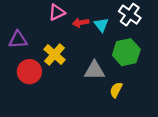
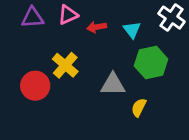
white cross: (130, 15) -> (171, 18), moved
cyan triangle: (101, 25) -> (132, 30), moved
purple triangle: (18, 40) -> (32, 18), moved

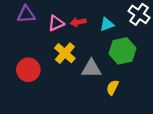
pink triangle: (68, 15) -> (56, 23), moved
cyan triangle: (132, 30) -> (107, 24), turned 48
yellow cross: (65, 65) -> (65, 53), moved

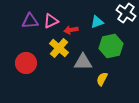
purple triangle: (26, 14) -> (30, 21), moved
red arrow: (78, 22) -> (71, 30), moved

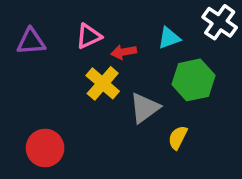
purple triangle: (30, 21) -> (31, 41), moved
gray triangle: (83, 62) -> (145, 108), turned -36
red circle: (26, 63) -> (45, 148), moved

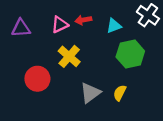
red arrow: (124, 52) -> (83, 20), moved
gray triangle: (145, 108) -> (90, 93), moved
red circle: (45, 148) -> (37, 79), moved

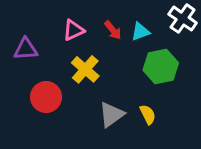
red arrow: (83, 20) -> (113, 30), moved, turned -119
purple triangle: (21, 28) -> (26, 49), moved
yellow semicircle: (120, 93) -> (148, 114), turned 126

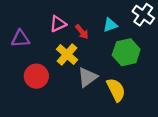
red arrow: (113, 30) -> (82, 32), moved
gray triangle: (111, 114) -> (88, 77), moved
yellow semicircle: (148, 114) -> (116, 90), size x1.5

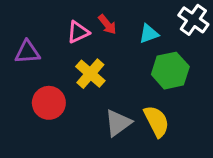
red arrow: (82, 32) -> (107, 24), moved
gray triangle: (88, 77) -> (118, 123), moved

